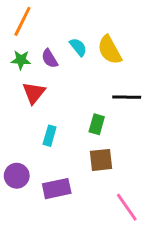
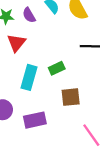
green rectangle: (97, 124) -> (57, 68), moved, turned 49
cyan rectangle: (50, 136) -> (29, 77), size x1.5

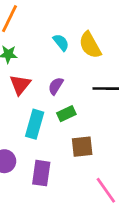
purple semicircle: (29, 15) -> (56, 86), moved, turned 63
purple rectangle: (35, 120) -> (41, 173), turned -70

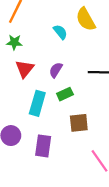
yellow semicircle: (90, 45) -> (86, 19), moved

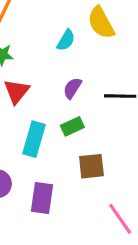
cyan semicircle: (60, 32) -> (66, 40), turned 70
purple semicircle: (56, 70) -> (72, 88), moved

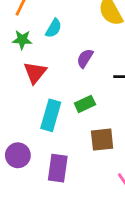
cyan semicircle: (66, 40) -> (54, 28), moved
purple semicircle: (72, 88) -> (85, 58), moved

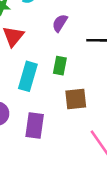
green rectangle: (85, 104) -> (60, 66), turned -54

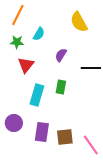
brown square: (76, 99) -> (65, 137), moved

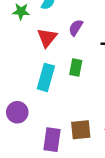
red triangle: (26, 65) -> (47, 38), moved
purple rectangle: (42, 132) -> (52, 140), moved

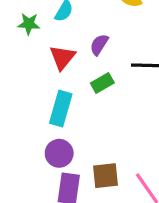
green rectangle: (76, 67) -> (102, 83), moved, turned 49
purple circle: (17, 112) -> (59, 153), moved

